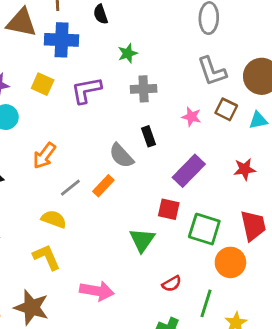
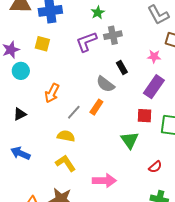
purple L-shape: (86, 90) -> (86, 42), moved
pink star: (191, 117) -> (154, 56), moved

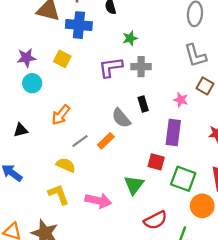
purple rectangle: (154, 87) -> (173, 133), turned -40
red semicircle: (155, 167) -> (155, 220), size x1.5
pink arrow: (104, 181) -> (98, 201), moved

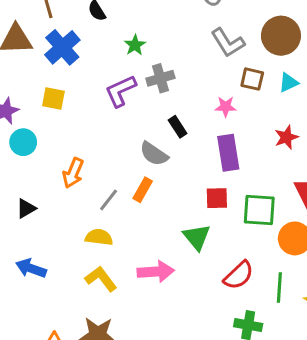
blue cross: (79, 25) -> (62, 47), turned -30

